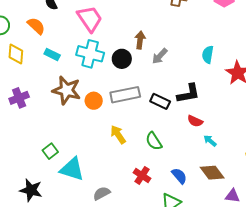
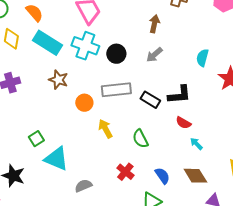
brown arrow: (140, 40) -> (154, 24), moved
cyan rectangle: (52, 54) -> (47, 43), size x1.8
brown star: (67, 90) -> (58, 80), size x0.7
orange circle: (94, 101) -> (84, 103), moved

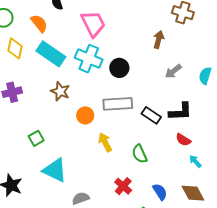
gray arrow: (154, 55) -> (173, 71), moved
green square: (36, 139) -> (36, 138), moved

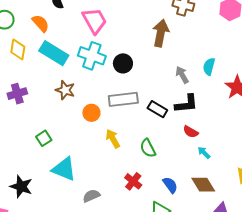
brown arrow: (159, 40) -> (161, 33), size x1.5
gray arrow: (173, 71) -> (182, 75), moved, turned 102

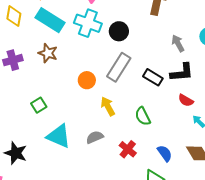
brown star: (65, 90) -> (48, 53), moved
gray rectangle: (123, 99) -> (119, 67), turned -52
gray semicircle: (91, 196) -> (95, 137), moved

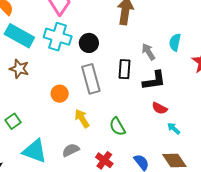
gray rectangle: (119, 67) -> (91, 79), turned -44
black rectangle: (153, 77) -> (124, 69), moved, turned 66

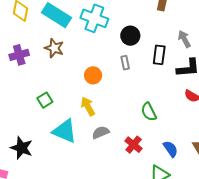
black circle: (89, 43) -> (130, 36), moved
gray rectangle: (91, 79) -> (125, 63), size x0.5
yellow arrow: (82, 118) -> (88, 106), moved

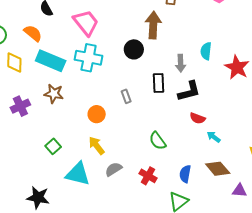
black circle: (130, 36) -> (134, 49), moved
gray arrow: (184, 39) -> (181, 63), turned -144
blue semicircle: (171, 149) -> (185, 174), turned -126

